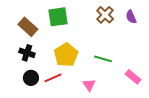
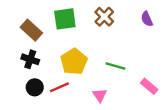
brown cross: (105, 15) -> (104, 17), moved

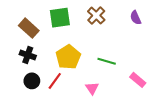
red line: (59, 87) -> (55, 81), turned -30

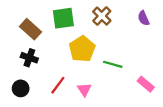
yellow pentagon: (68, 57) -> (82, 49), moved
black circle: (32, 81) -> (21, 88), moved
pink triangle: (92, 88) -> (84, 90), moved

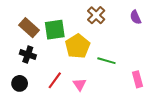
green square: (63, 18) -> (55, 30), moved
pink rectangle: (146, 84) -> (138, 79), turned 35

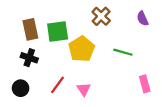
brown rectangle: (29, 28) -> (30, 29), turned 36
green line: (106, 61) -> (123, 52), moved

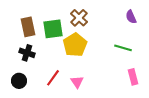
brown cross: (101, 16) -> (79, 18), moved
green line: (123, 52) -> (123, 48), moved

